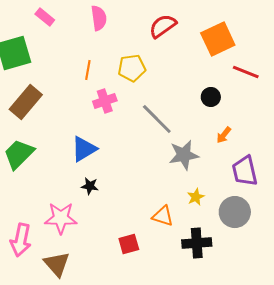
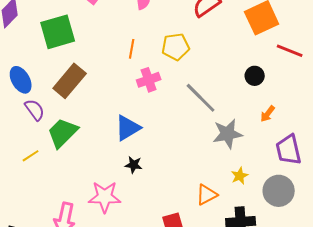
orange triangle: (163, 216) -> (207, 195), turned -45

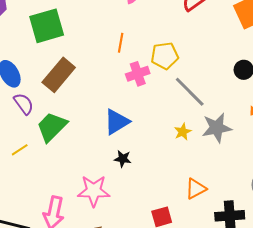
yellow pentagon: (176, 47) -> (165, 56), moved
yellow star: (240, 176) -> (183, 132), moved

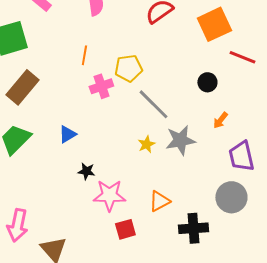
blue triangle: (117, 122) -> (67, 134), moved, size x0.7
pink star: (94, 191) -> (109, 195), moved

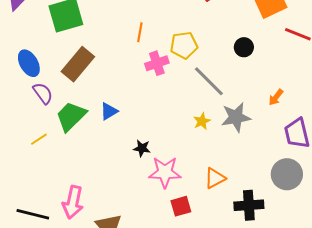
black circle: (207, 82) -> (244, 47), moved
blue triangle: (67, 134) -> (109, 111), moved

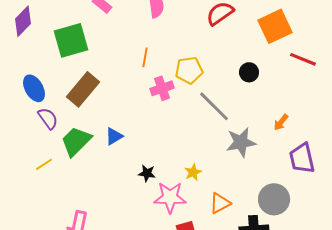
yellow star: (202, 121) -> (193, 172), moved
gray circle: (287, 174) -> (274, 199), moved

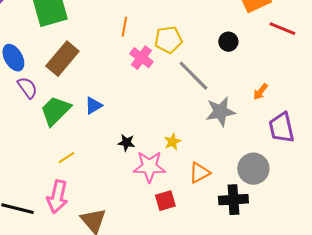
pink cross: (162, 88) -> (141, 58), turned -35
yellow line: (44, 164) -> (66, 158), moved

